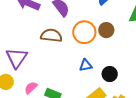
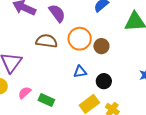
brown circle: (106, 30) -> (101, 46), moved

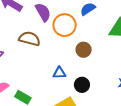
orange circle: (80, 39) -> (65, 25), moved

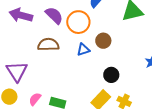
blue triangle: (59, 73) -> (83, 50), moved

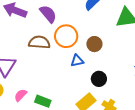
orange circle: (78, 22) -> (66, 36), moved
blue triangle: (83, 50) -> (77, 61), moved

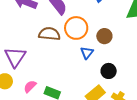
blue triangle: (77, 61) -> (87, 53), turned -40

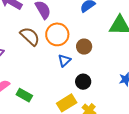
brown semicircle: (49, 34) -> (30, 36), turned 30

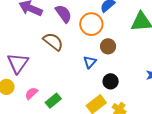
orange circle: (57, 34) -> (91, 24), moved
green rectangle: (24, 95) -> (53, 101), turned -63

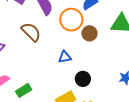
brown circle: (108, 46) -> (90, 33), moved
blue triangle: (90, 62) -> (65, 57), turned 32

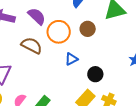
orange circle: (71, 20) -> (59, 32), moved

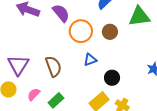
brown semicircle: (32, 46) -> (53, 66), moved, turned 35

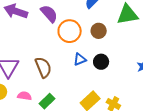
black circle: (112, 78) -> (101, 62), moved
pink semicircle: (34, 94) -> (24, 96), turned 56

